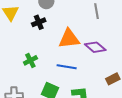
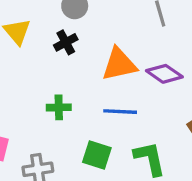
green cross: (30, 60) -> (59, 107), turned 32

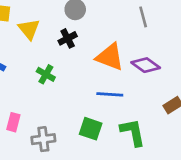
orange triangle: (119, 64) -> (110, 57), turned 32
green cross: (59, 107) -> (46, 74), moved, turned 30

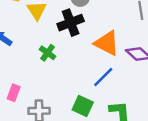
black cross: (68, 38) -> (71, 23), size x1.5
blue line: (110, 94) -> (103, 77), turned -55

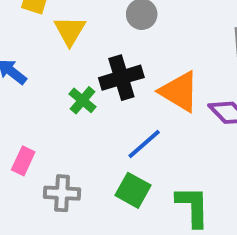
black cross: (71, 23) -> (121, 78), moved
blue line: (103, 77) -> (144, 144), moved

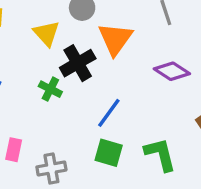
yellow triangle: (70, 31) -> (46, 33), moved
orange triangle: (179, 92) -> (115, 39), moved, turned 48

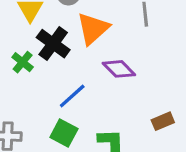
black cross: (78, 63) -> (53, 44), turned -36
purple diamond: (172, 71) -> (119, 69), moved

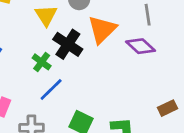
purple diamond: (119, 69) -> (141, 46), moved
blue line: (72, 96) -> (51, 89), moved

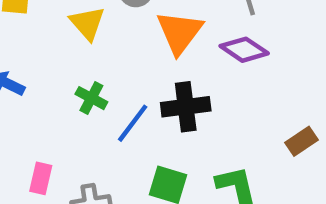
black cross: (68, 44) -> (186, 107), moved, turned -32
blue line: (51, 89) -> (133, 123), moved

